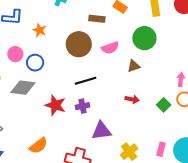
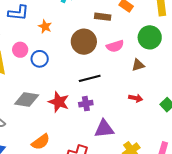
gray diamond: (23, 88) -> (27, 99), moved

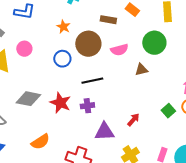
orange star: (45, 27) -> (63, 27), moved
blue circle: (40, 59) -> (62, 59), moved
red arrow: (136, 98) -> (133, 120), moved, turned -64

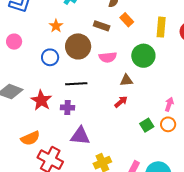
red arrow: (133, 120) -> (121, 102), moved
orange semicircle: (40, 142) -> (30, 138), moved

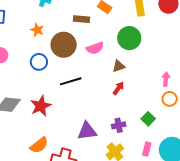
red star: (41, 100) -> (41, 106), turned 30
purple cross: (67, 108) -> (119, 125), moved
green square: (147, 125) -> (148, 119), moved

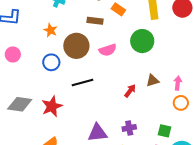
brown triangle: (119, 66) -> (153, 80), moved
green square: (148, 119) -> (164, 131), moved, turned -32

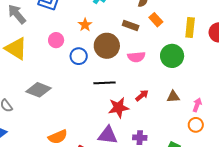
pink circle: (13, 54) -> (56, 40), moved
red arrow: (130, 91) -> (142, 95), moved
red star: (52, 106) -> (119, 108), moved

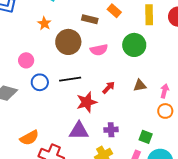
pink circle: (56, 40) -> (26, 60), moved
blue circle: (79, 56) -> (40, 82), moved

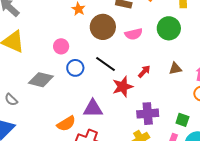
black line: (70, 79) -> (105, 64), turned 45
purple cross: (111, 130) -> (148, 114), size x1.5
purple triangle: (79, 131) -> (93, 109), moved

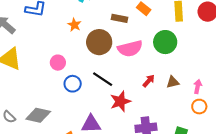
pink semicircle: (134, 34) -> (130, 49), size x1.4
red arrow: (144, 71) -> (149, 81), moved
gray diamond: (41, 80) -> (38, 115), moved

